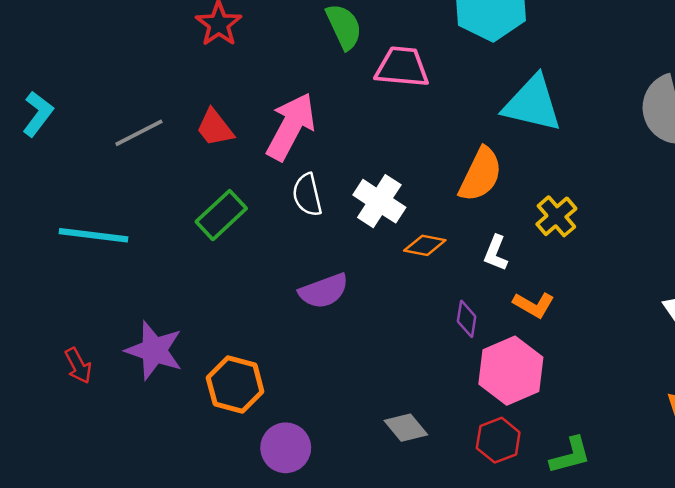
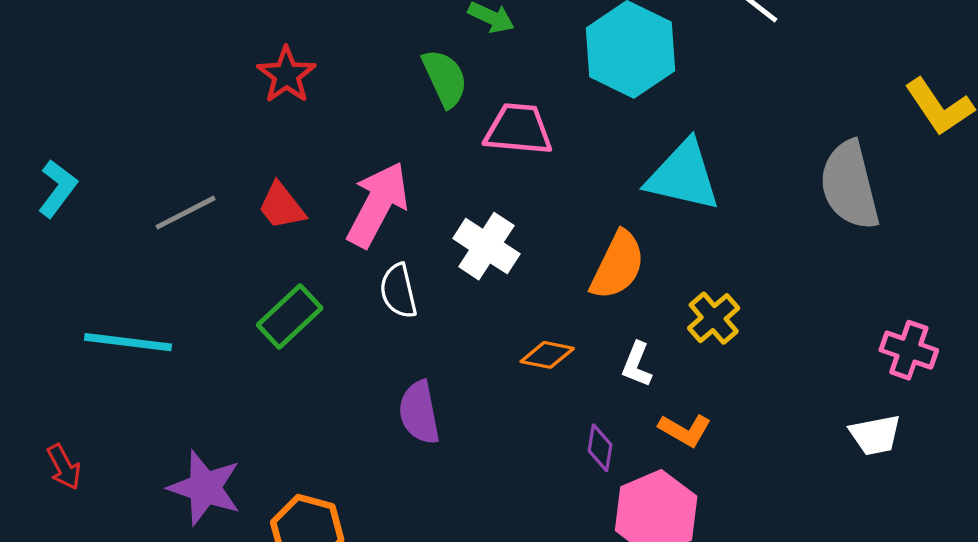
white cross: (379, 201) -> (486, 246), moved
purple semicircle: (324, 291) -> (419, 413), turned 99
red arrow: (78, 366) -> (64, 467), moved

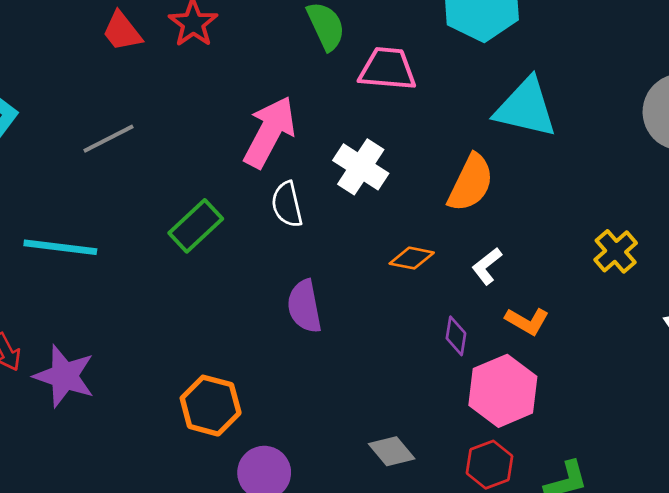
red trapezoid: (282, 206) -> (122, 31), moved
yellow cross: (714, 318) -> (616, 251), moved
white L-shape: (637, 365) -> (487, 266), turned 30
purple star: (205, 488) -> (64, 376), moved

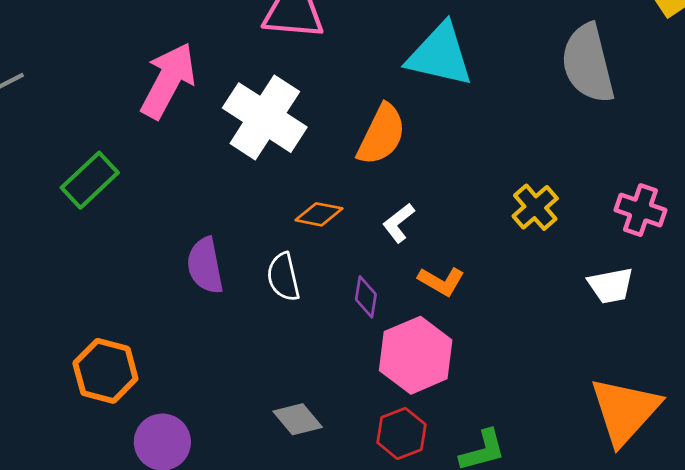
white cross: (361, 167) -> (265, 118), size x1.4
white semicircle: (287, 204) -> (283, 277), moved

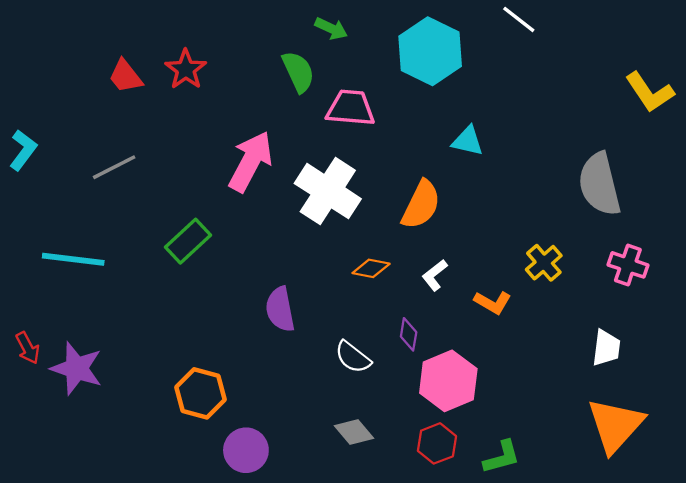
cyan triangle: (440, 55) -> (468, 141), size x0.6
gray semicircle: (588, 63) -> (600, 184), moved
white semicircle: (283, 277) -> (353, 357), moved, turned -39
orange L-shape: (441, 281) -> (493, 302), moved
white trapezoid: (611, 285) -> (606, 348), moved, turned -72

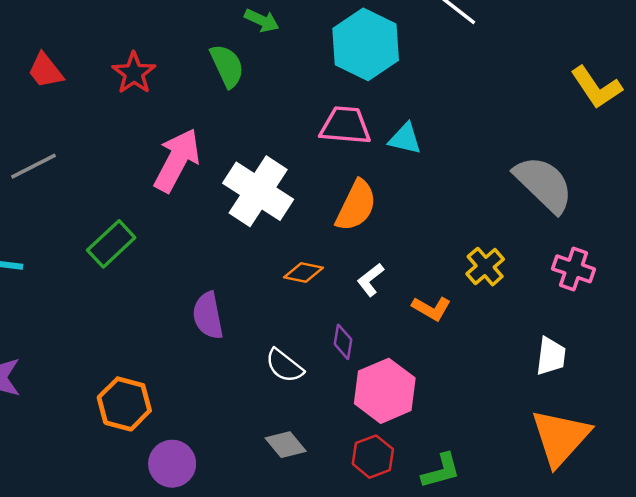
red star: (186, 69) -> (134, 73), moved
pink trapezoid: (351, 108) -> (345, 126), moved
gray semicircle: (600, 184) -> (544, 184), turned 148

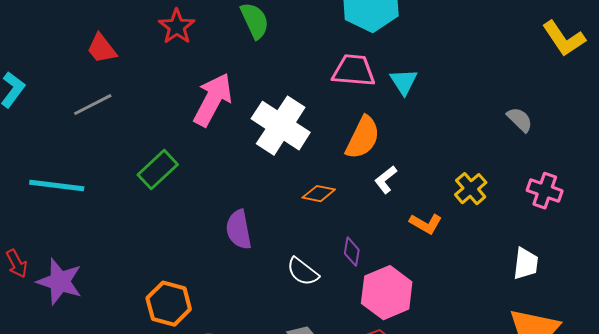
red trapezoid: (45, 71) -> (102, 49), moved
cyan triangle: (405, 139) -> (404, 82), turned 44
gray semicircle: (544, 184) -> (520, 120), size x0.5
white L-shape: (370, 280) -> (386, 180), moved

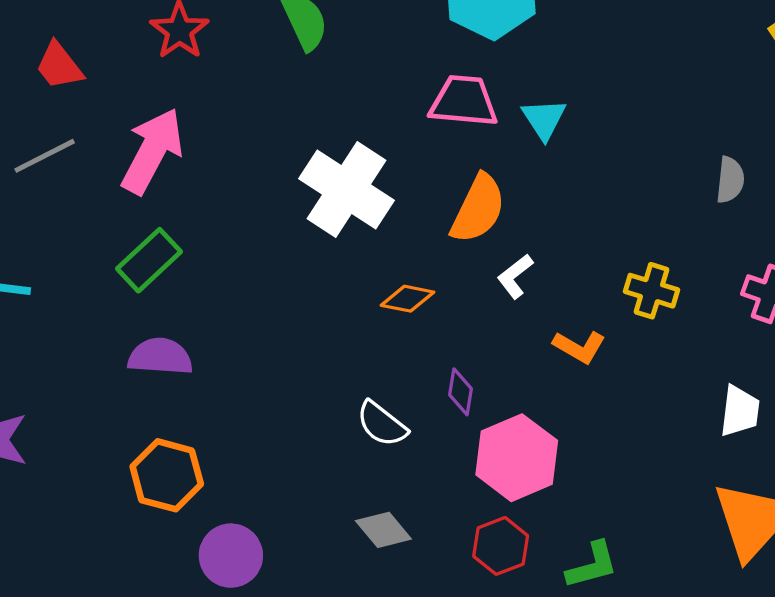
pink arrow: (213, 100) -> (152, 151), moved
gray semicircle: (520, 120) -> (730, 180), turned 52
yellow cross: (471, 189) -> (652, 291), turned -32
purple semicircle: (239, 230) -> (160, 357), moved, turned 105

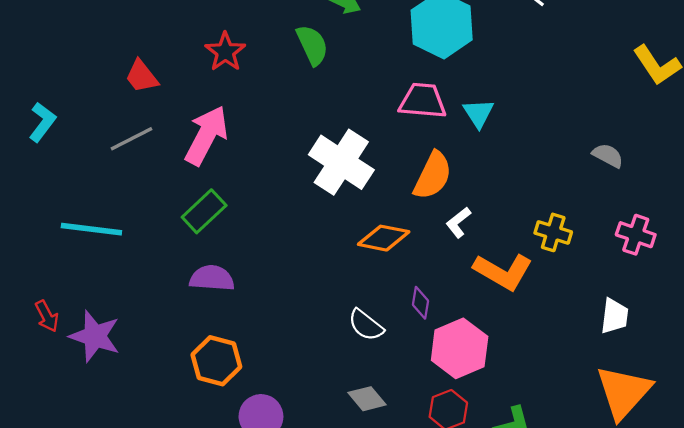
gray semicircle: (730, 180) -> (608, 156), turned -68
orange diamond: (407, 299) -> (384, 238), size x1.4
orange L-shape: (579, 347) -> (503, 271), size x1.6

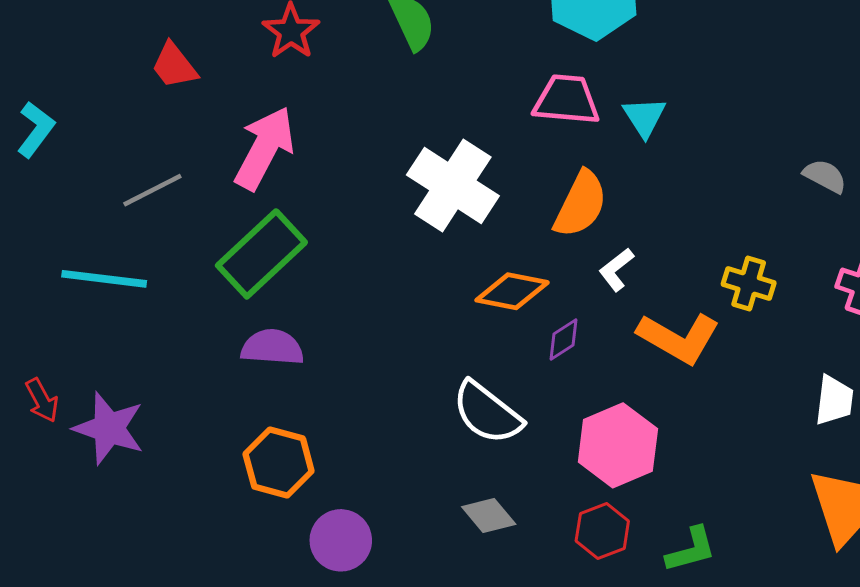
gray line: (132, 139) -> (152, 190), moved
green rectangle: (204, 211) -> (261, 254), size x1.4
purple diamond: (420, 303) -> (563, 340), moved, turned 48
white semicircle: (366, 325) -> (487, 413), size x1.4

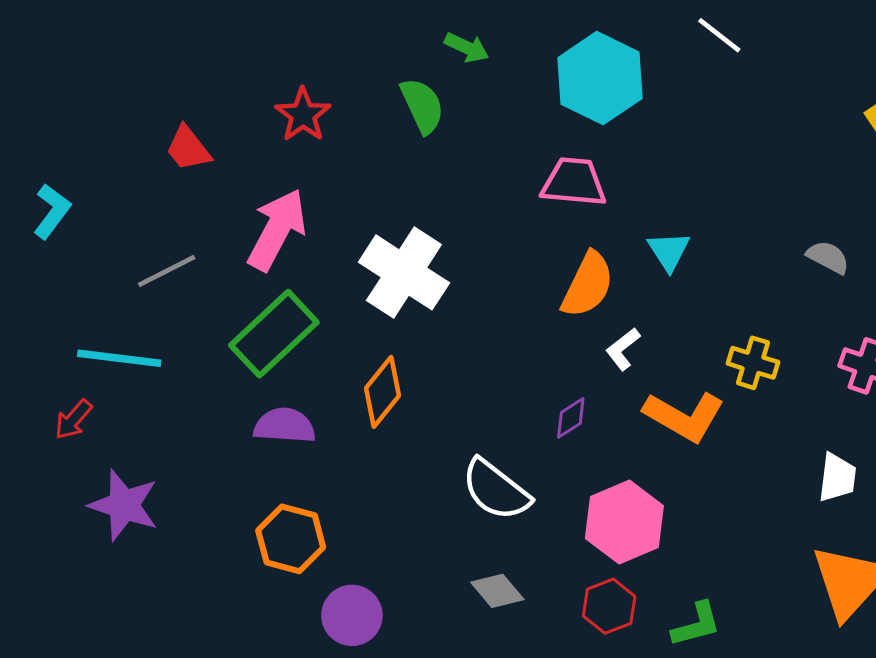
cyan triangle: (644, 117) -> (669, 251), moved
white cross: (453, 185) -> (404, 272), moved
orange diamond: (512, 291) -> (383, 392), moved, turned -62
red arrow: (42, 400) -> (73, 419), moved, turned 69

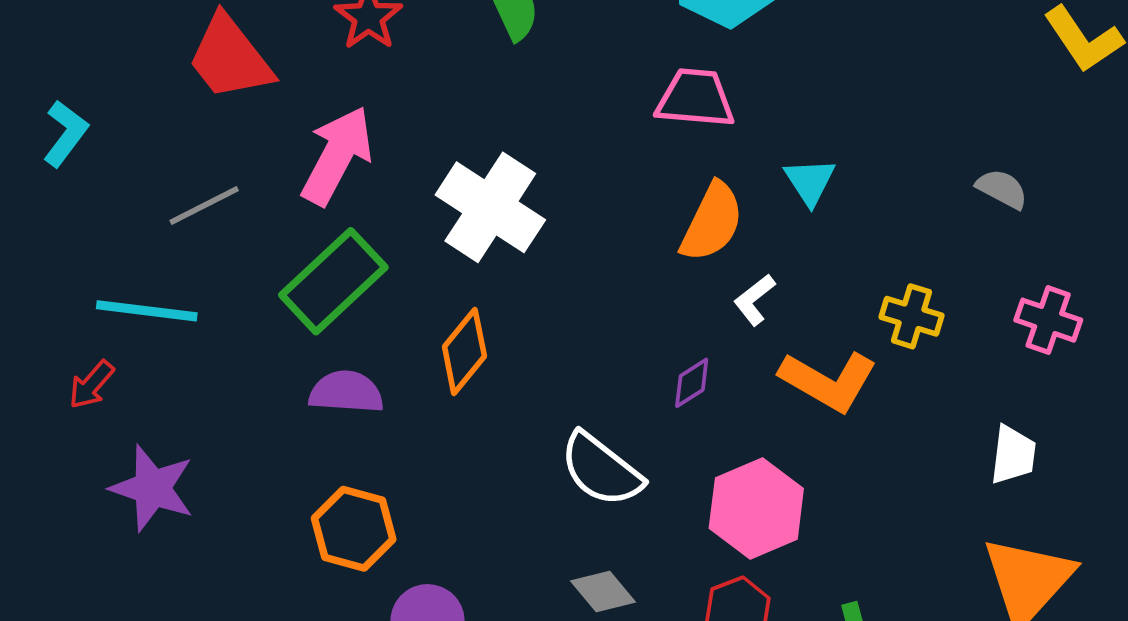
red trapezoid: (188, 148) -> (230, 58), size x1.6

